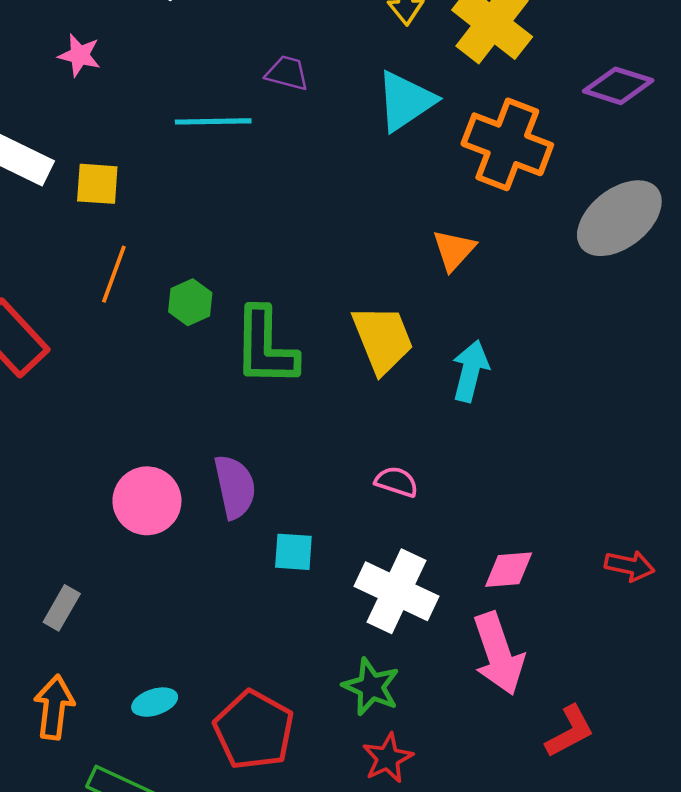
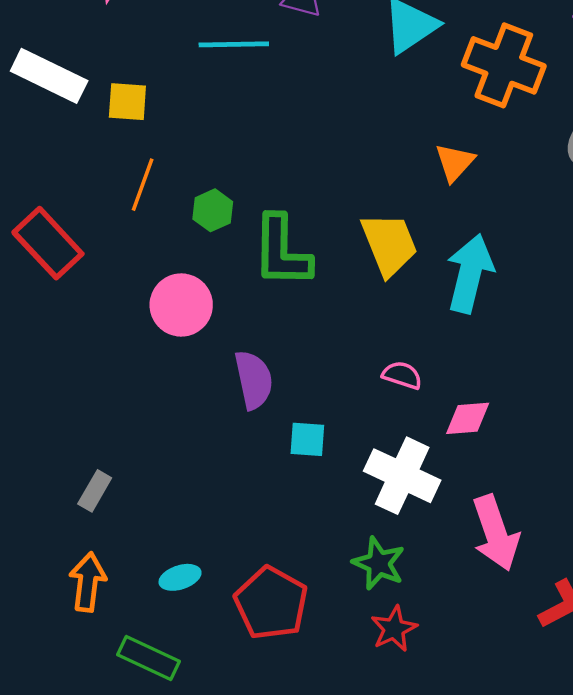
cyan arrow: (470, 371) -> (470, 273), size x1.4
pink circle: (147, 501) -> (181, 305), moved
pink diamond: (509, 570) -> (468, 418), moved

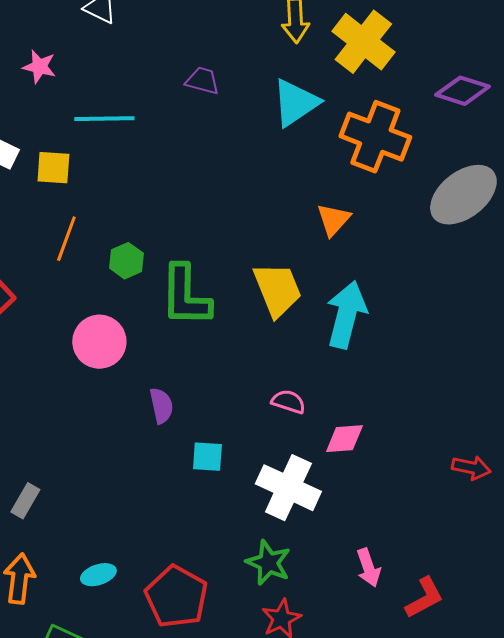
cyan line: (234, 44) -> (104, 119), moved
purple semicircle: (254, 380) -> (161, 406), size x0.7
pink arrow: (496, 533) -> (368, 568), moved, size x0.6

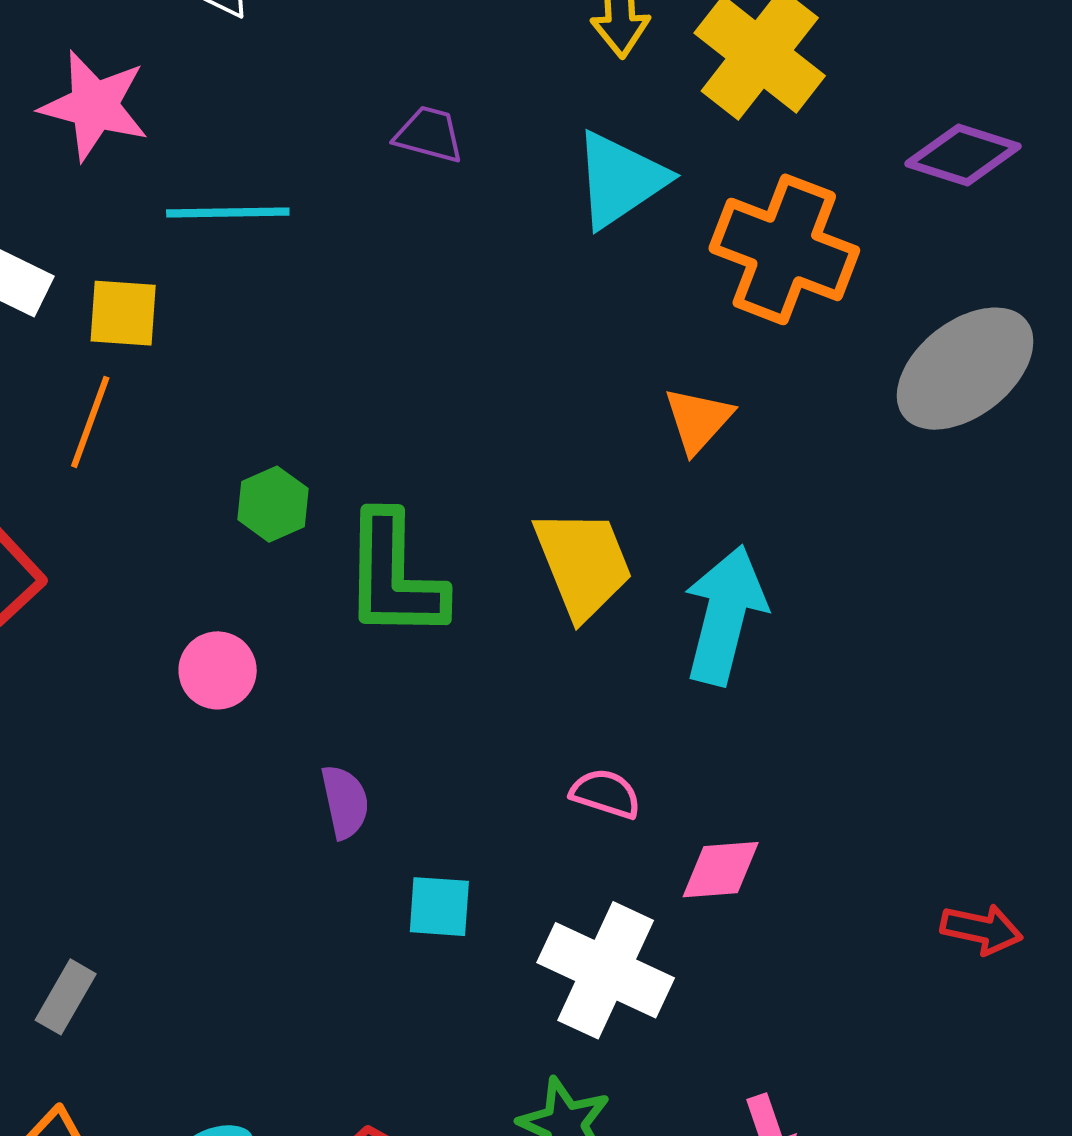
pink star: (39, 67) -> (94, 106), size x1.6
orange line: (66, 239) -> (90, 422), moved
pink circle: (99, 342) -> (218, 670), size x0.7

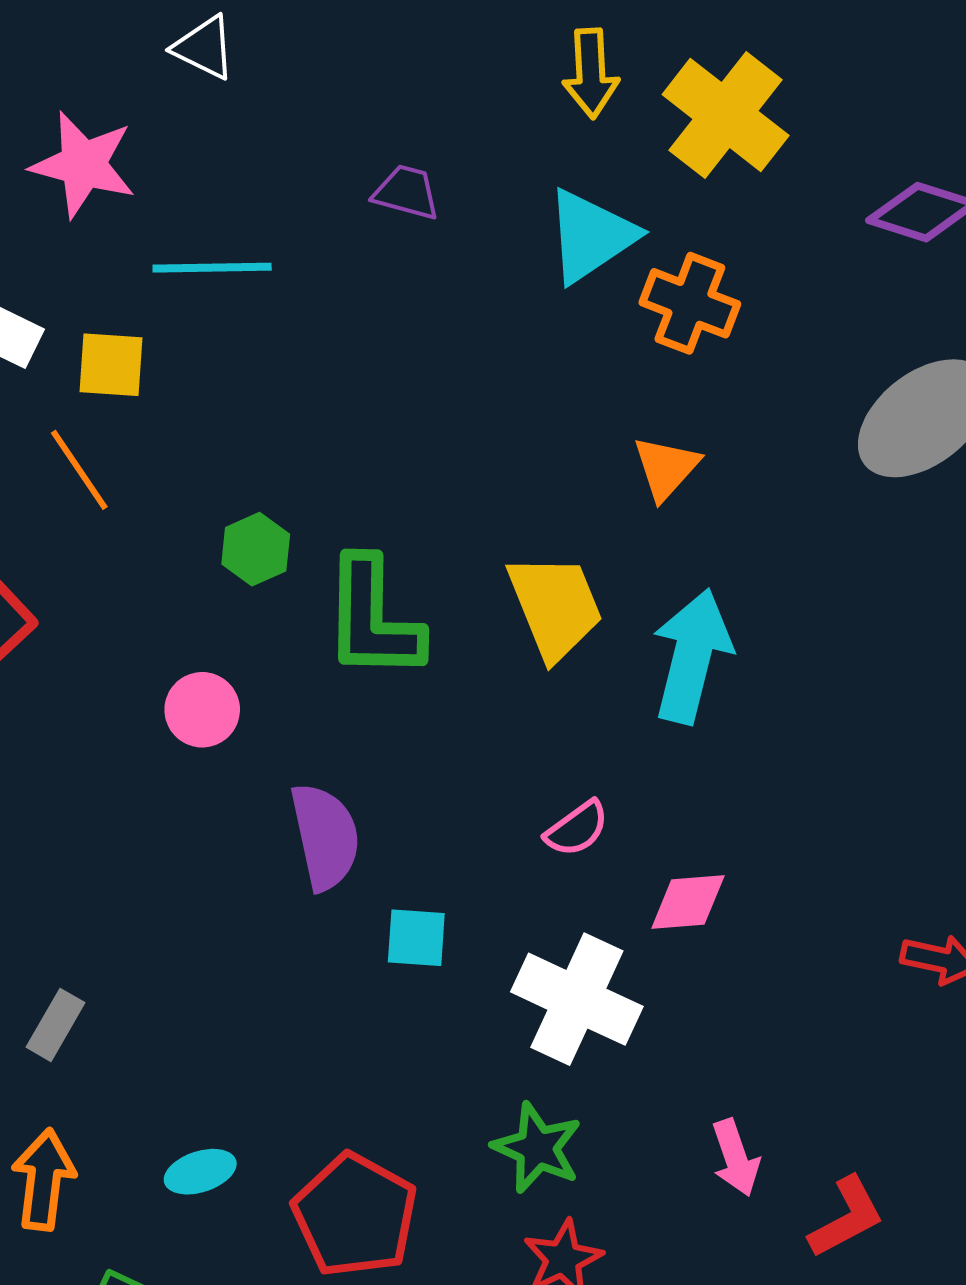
orange cross: (784, 249) -> (690, 303), moved, size x0.7
orange line: (90, 422) -> (79, 470), turned -54
pink semicircle: (606, 794) -> (577, 829), turned 126
purple semicircle: (345, 802) -> (325, 837), size x1.5

